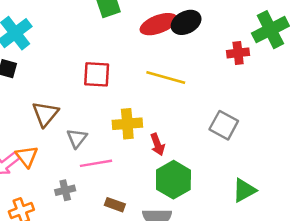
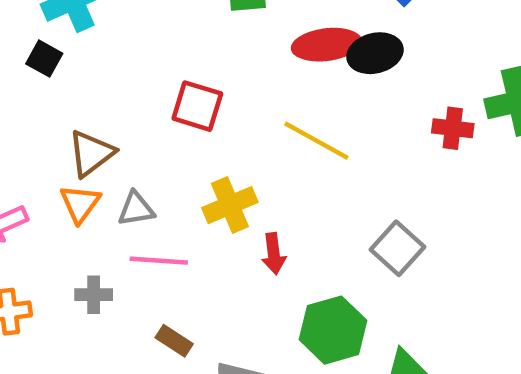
yellow cross: (127, 124) -> (230, 205), turned -32
gray triangle: (77, 138) -> (136, 209), turned 30
orange triangle: (27, 156) -> (80, 204), moved
green hexagon: (173, 180) -> (333, 330), moved

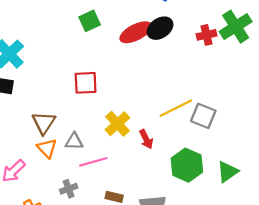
red cross: (453, 128) -> (206, 35), moved
yellow line: (316, 141) -> (176, 108), moved, turned -36
gray triangle: (136, 209) -> (74, 141), turned 30

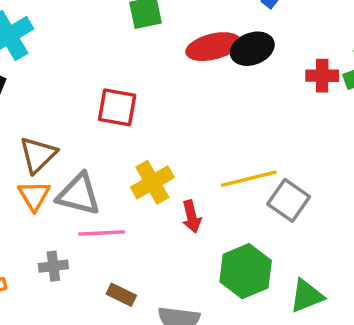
gray triangle: (74, 141) -> (79, 194), size x1.5

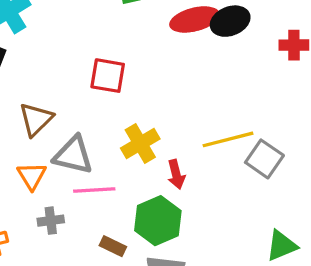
orange triangle: (34, 196) -> (32, 176), moved
green hexagon: (246, 271) -> (158, 221), moved

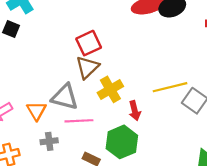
red square: (108, 76) -> (89, 43), turned -35
brown triangle: (36, 119) -> (87, 67), moved

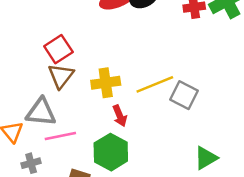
yellow cross: (110, 89) -> (106, 83), moved, turned 30

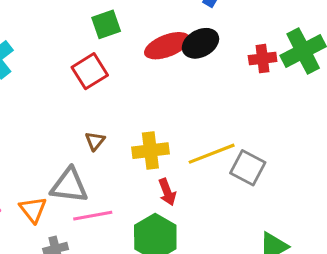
red square: (58, 49) -> (90, 71), moved
brown triangle: (61, 76) -> (95, 141), size x0.6

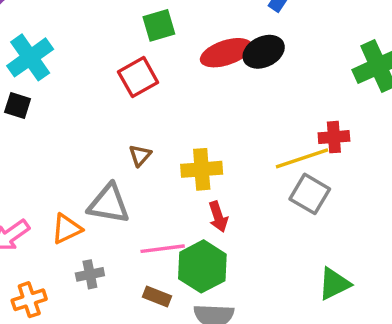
red cross: (263, 59) -> (334, 137), moved
yellow line: (212, 154) -> (302, 158), moved
orange triangle: (33, 209) -> (67, 229), turned 40
pink line: (93, 216) -> (163, 249), moved

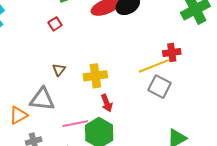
red square: (138, 77) -> (55, 24), size x0.6

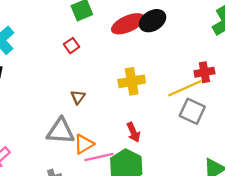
yellow cross: (95, 76) -> (132, 81), moved
orange triangle: (18, 115) -> (84, 144), moved

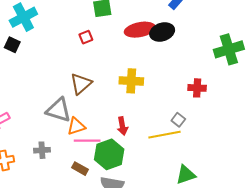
yellow line: (185, 88) -> (164, 135), moved
brown triangle: (78, 97) -> (81, 84), size x1.6
gray square: (192, 111) -> (178, 120), size x0.6

